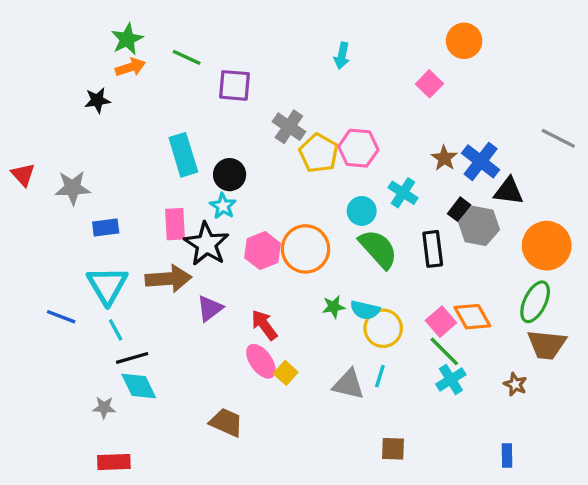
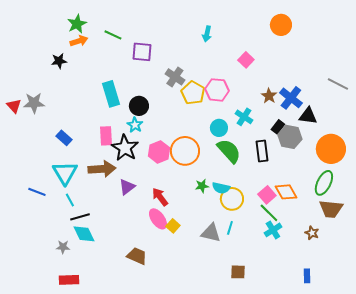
pink square: (429, 84) -> (246, 60), moved
gray star: (73, 188) -> (34, 103), moved
blue rectangle: (106, 227) -> (64, 138), turned 49

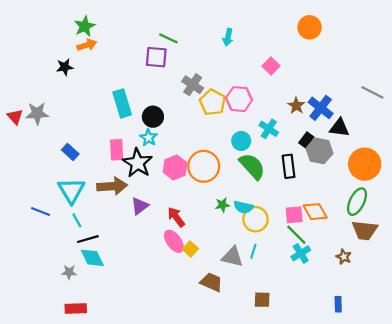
green line: (113, 35) -> (168, 38), moved
pink square: (267, 195) -> (294, 215), turned 36
brown trapezoid: (137, 256) -> (211, 282), moved

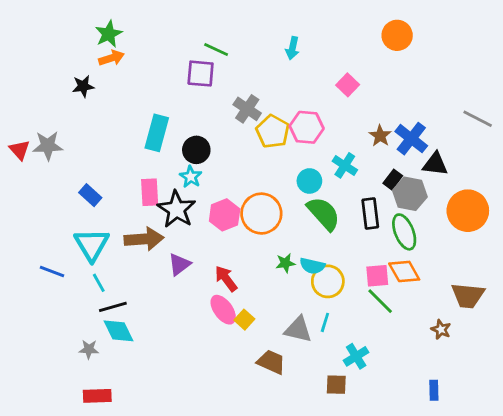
cyan rectangle: (122, 103) -> (157, 133), turned 32
green ellipse: (357, 202) -> (404, 232), moved, turned -48
cyan cross: (301, 253) -> (356, 356), moved

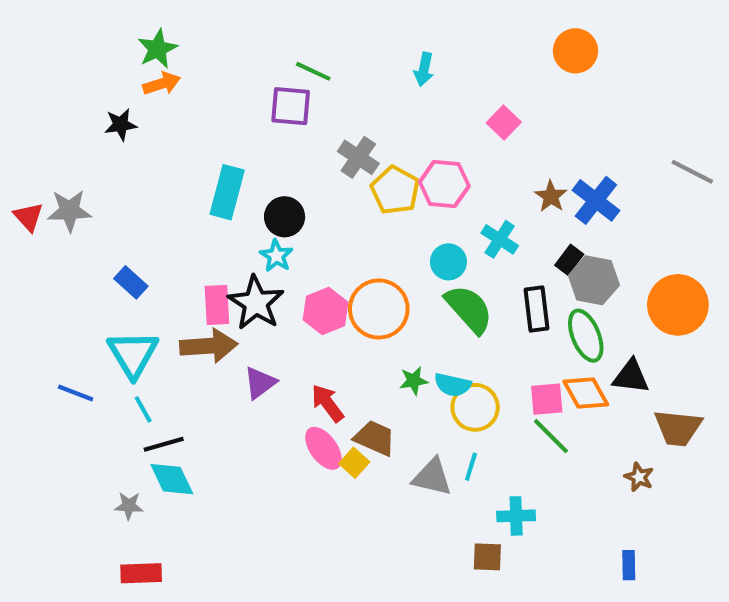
black triangle: (435, 164) -> (631, 377), moved
pink rectangle: (150, 192) -> (217, 305), moved
cyan cross: (356, 356) -> (516, 516), turned 30
brown trapezoid: (271, 362) -> (375, 438), moved

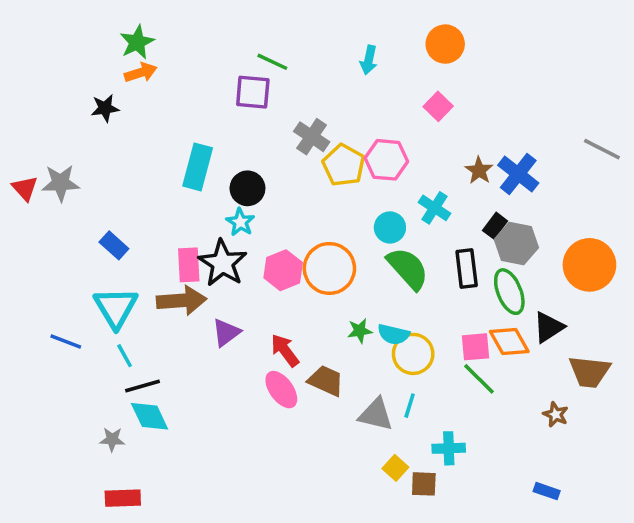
orange circle: (575, 51) -> (445, 44), moved
black triangle: (631, 377) -> (548, 327), turned -40
yellow square: (354, 463) -> (395, 468), moved
blue rectangle: (629, 565) -> (547, 491), turned -70

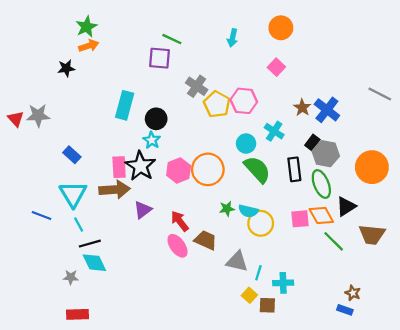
green line: (479, 379) -> (334, 241), moved
cyan line: (410, 406) -> (258, 273), moved
brown star: (556, 414) -> (353, 293), moved

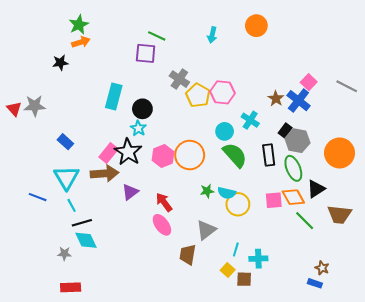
pink square: (276, 67) -> (309, 82), moved
pink rectangle: (119, 167) -> (109, 153), turned 42
brown trapezoid: (206, 240) -> (188, 255), moved, turned -105
gray triangle: (237, 262) -> (206, 230), moved, turned -50

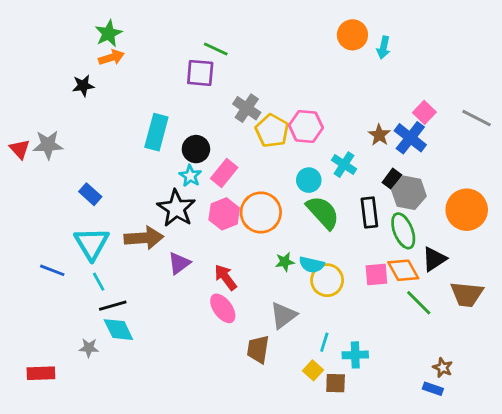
cyan arrow: (212, 35) -> (383, 48), moved
pink rectangle: (109, 153) -> (224, 173), moved
red rectangle: (71, 287) -> (41, 373), moved

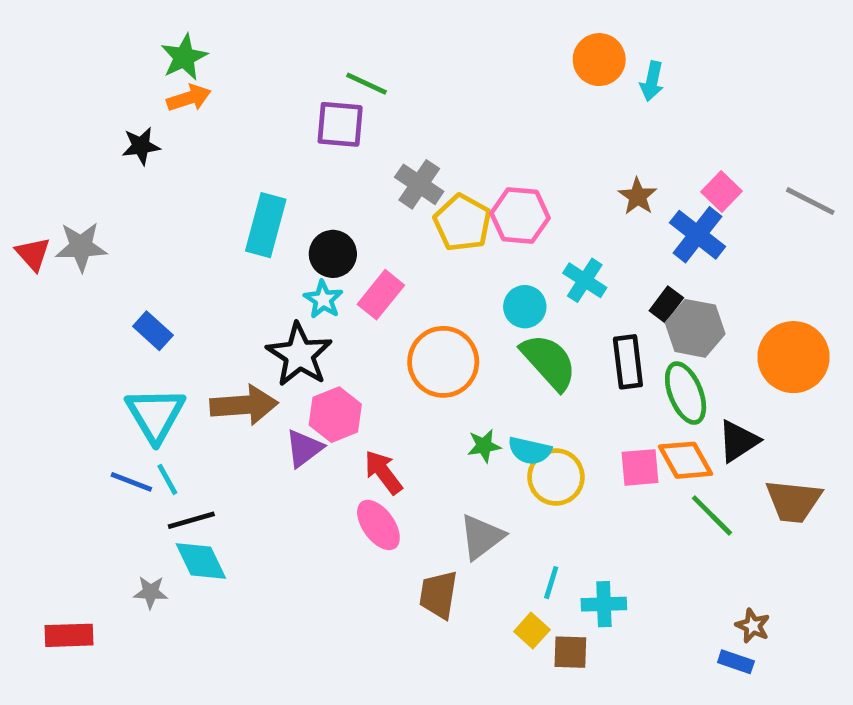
brown star: (379, 135) -> (638, 196), moved
pink hexagon: (224, 214) -> (335, 415), moved
blue line: (52, 270) -> (131, 482), moved

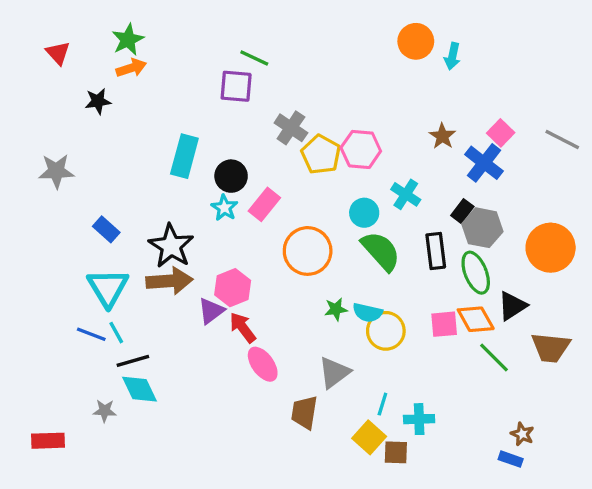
red triangle: (33, 254) -> (58, 53), moved
black star: (299, 355) -> (171, 246), moved
red arrow: (383, 472) -> (243, 328), moved
yellow square: (532, 631) -> (369, 437), size x1.4

